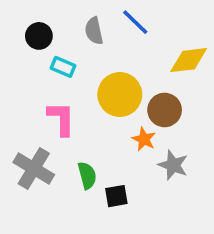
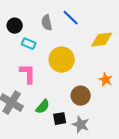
brown circle: (165, 110) -> (81, 96), moved
orange star: (144, 139) -> (106, 80), moved
gray star: (173, 165) -> (81, 125), moved
green semicircle: (87, 175) -> (43, 107), turned 56

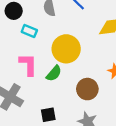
green semicircle: (43, 107) -> (54, 73), moved
black square: (60, 119) -> (48, 115), moved

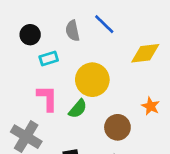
cyan rectangle: (29, 31) -> (49, 59), turned -40

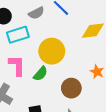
gray semicircle: (72, 31) -> (36, 13), turned -105
cyan rectangle: (49, 59) -> (18, 35), size x1.5

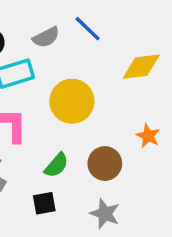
green semicircle: (40, 74) -> (56, 165), moved

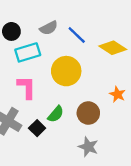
blue line: (88, 29) -> (77, 35), moved
yellow diamond: (141, 67) -> (113, 48), turned 40
black square: (44, 203) -> (37, 128), moved, turned -35

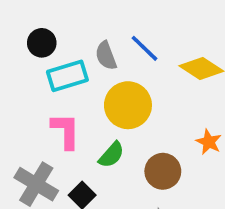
gray semicircle: (49, 28) -> (106, 56), moved, turned 96
green semicircle: (56, 114) -> (111, 155), moved

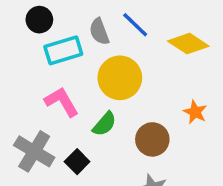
pink L-shape: (66, 131) -> (62, 102), turned -30

